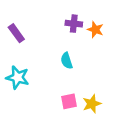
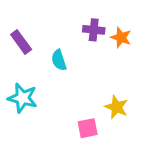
cyan semicircle: (67, 61) -> (59, 60), moved
yellow star: (92, 104) -> (116, 107), moved, turned -30

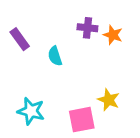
cyan star: (23, 98) -> (31, 111), moved
pink square: (88, 128) -> (82, 120), size x1.4

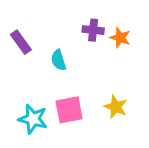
pink square: (82, 120) -> (69, 110), moved

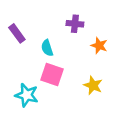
orange star: (120, 38) -> (99, 45), moved
pink square: (69, 110) -> (52, 75), moved, turned 30

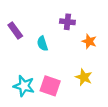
pink square: (52, 75) -> (50, 86), moved

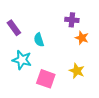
purple cross: (67, 22) -> (72, 20), moved
cyan star: (24, 86) -> (22, 60), moved

